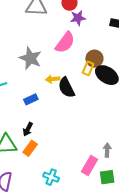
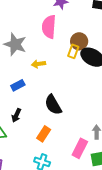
pink semicircle: (65, 43) -> (49, 27), turned 150
black semicircle: (66, 88) -> (53, 105), moved
orange rectangle: (30, 148) -> (44, 134), moved

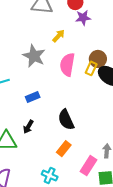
pink semicircle: (49, 27) -> (67, 65), moved
yellow arrow: (38, 64) -> (59, 36), moved, turned 136
orange rectangle: (44, 134) -> (64, 149), moved

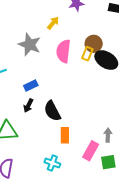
black semicircle: (66, 120) -> (52, 111), moved
black arrow: (28, 127) -> (28, 106), moved
orange rectangle: (64, 149) -> (65, 135), turned -35

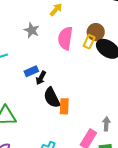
gray star: (30, 45) -> (32, 30), size x0.7
black arrow: (28, 106) -> (41, 78), moved
orange rectangle: (65, 135) -> (64, 106), moved

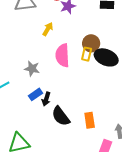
gray star: (32, 30) -> (32, 69), moved
orange rectangle: (64, 106) -> (90, 120), moved

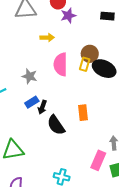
yellow arrow: (48, 29) -> (47, 38), turned 56
orange rectangle: (90, 120) -> (83, 113), moved

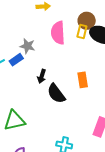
blue rectangle: (32, 102) -> (16, 60), moved

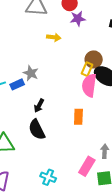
pink semicircle: (58, 33) -> (89, 85), moved
black semicircle: (56, 94) -> (37, 130), moved

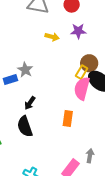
purple star: (78, 19) -> (78, 31), moved

